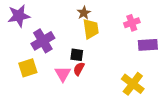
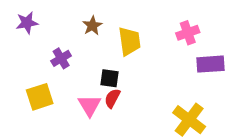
brown star: (84, 13) -> (92, 26), moved
purple star: (19, 16) -> (27, 23), size x0.7
purple cross: (43, 41) -> (61, 58), size x0.6

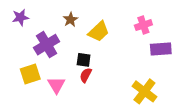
yellow trapezoid: (129, 41) -> (99, 32), turned 55
purple cross: (61, 58) -> (47, 45), size x1.6
pink triangle: (90, 105) -> (56, 85), moved

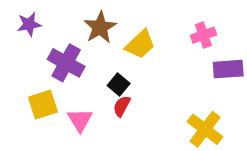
brown star: (70, 20) -> (100, 27), size x1.5
purple cross: (47, 45) -> (66, 63), turned -30
black square: (84, 60) -> (119, 84), turned 32

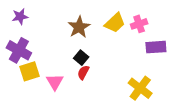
brown star: (100, 27) -> (79, 27), moved
yellow trapezoid: (140, 44) -> (115, 23), moved
purple cross: (66, 63) -> (19, 50), moved

